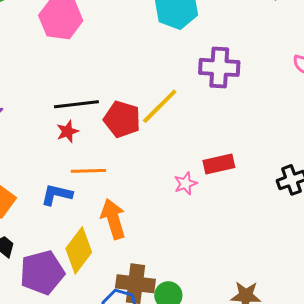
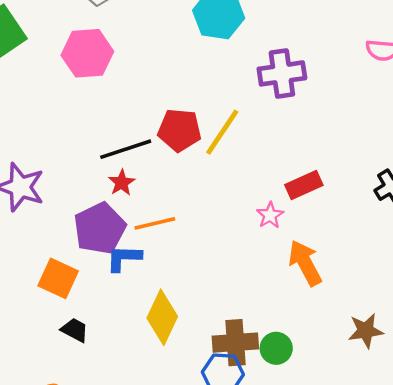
red pentagon: (122, 119) -> (179, 130), moved
orange arrow: (113, 219) -> (305, 263), moved
purple pentagon: (42, 273) -> (100, 228), moved

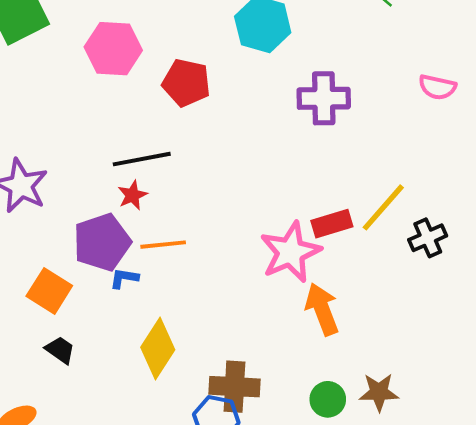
red pentagon: (179, 130) -> (186, 83), moved
yellow line: (222, 132) -> (383, 207), moved
pink star: (270, 215) -> (290, 252), size x2.0
blue L-shape: (124, 258) -> (124, 278), size x0.7
green circle: (276, 348) -> (328, 399), moved

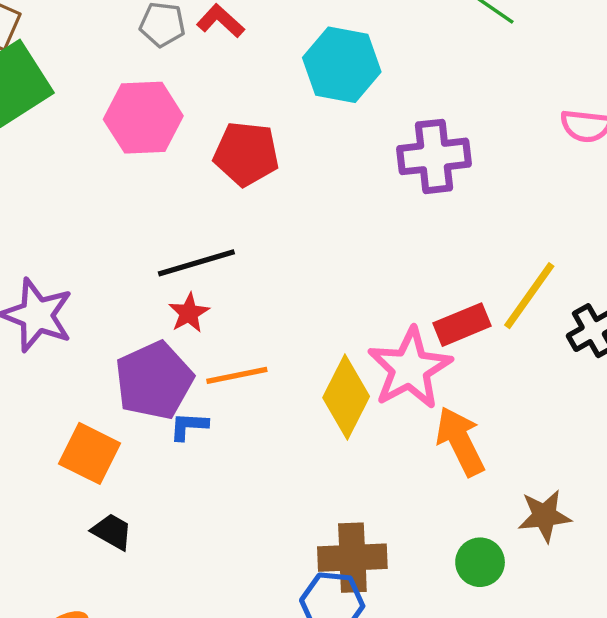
yellow diamond: (158, 349) -> (346, 397), moved
brown star: (379, 392) -> (544, 516), moved

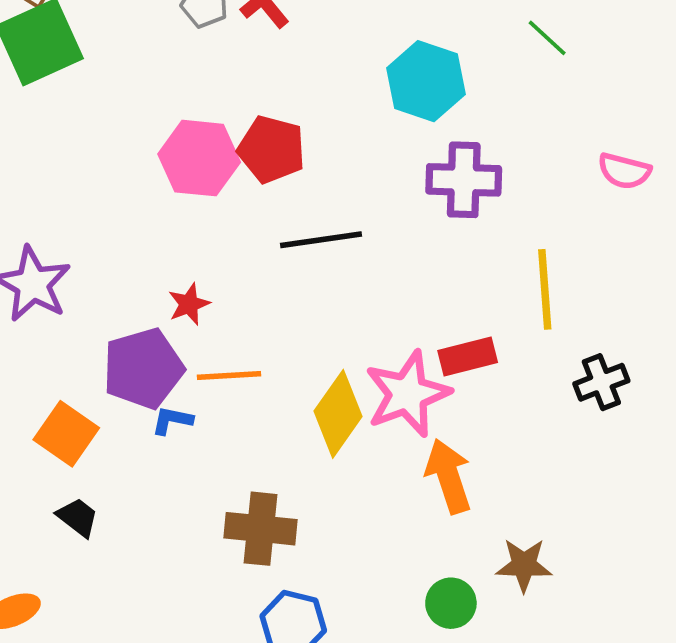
cyan hexagon: (342, 65) -> (426, 81), moved
pink hexagon: (143, 118) -> (199, 158), moved
black line: (196, 263) -> (321, 240), moved
yellow line: (529, 296) -> (545, 289), moved, turned -48
brown cross: (352, 558) -> (261, 529), moved

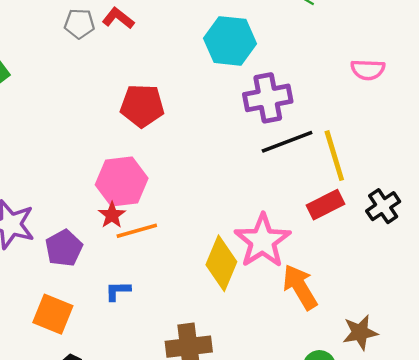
pink hexagon: (199, 158) -> (122, 181), moved
black line: (321, 240) -> (287, 142), moved
red rectangle: (468, 357) -> (326, 205), moved
purple pentagon: (143, 368) -> (64, 248), moved, size x0.7
orange line: (229, 375) -> (137, 231), moved

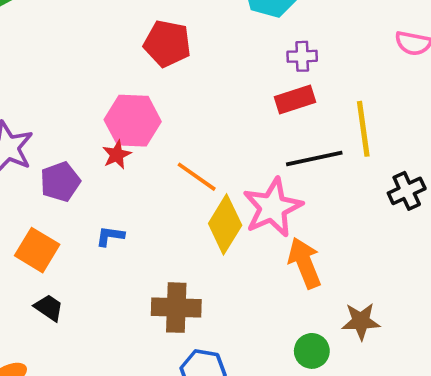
purple cross: (268, 98) -> (302, 56), size x0.6
black line: (287, 142) -> (314, 159), moved
red rectangle: (326, 205) -> (295, 100), moved
orange line: (137, 231) -> (197, 177), moved, turned 42

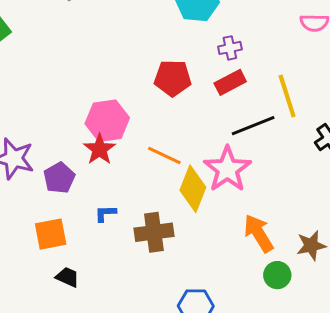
red pentagon: (167, 44) -> (173, 78), moved
red star: (117, 155) -> (99, 149), size x1.4
orange square: (37, 250) -> (51, 234), turned -32
orange arrow: (305, 263) -> (259, 233), moved
brown cross: (176, 308) -> (154, 232), moved

